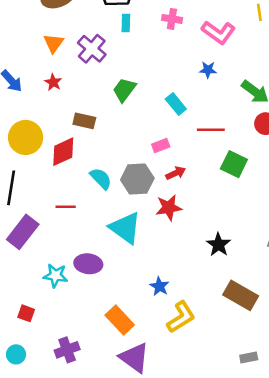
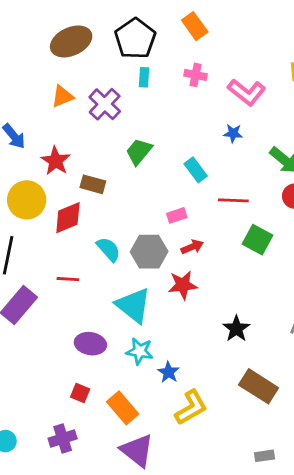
orange triangle: (54, 43) -> (62, 96), turned 30
red star: (53, 82) -> (56, 161), moved, size x1.5
cyan star: (55, 276) -> (140, 351), moved
red square: (26, 313) -> (80, 393), moved

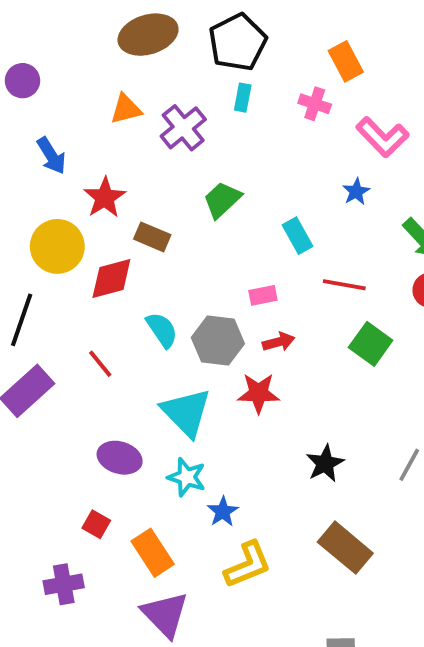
orange rectangle: (195, 26) -> (346, 61), moved
blue star: (233, 133) -> (356, 192), turned 30
red line: (68, 279) -> (100, 364), turned 40

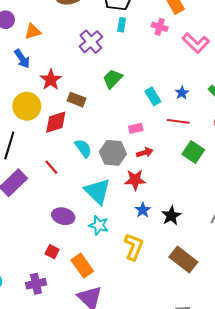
orange triangle: (126, 109) -> (33, 31), moved
blue star: (356, 192) -> (182, 93), moved
blue star: (223, 512) -> (143, 210), moved
yellow L-shape: (248, 565) -> (134, 247), moved, turned -44

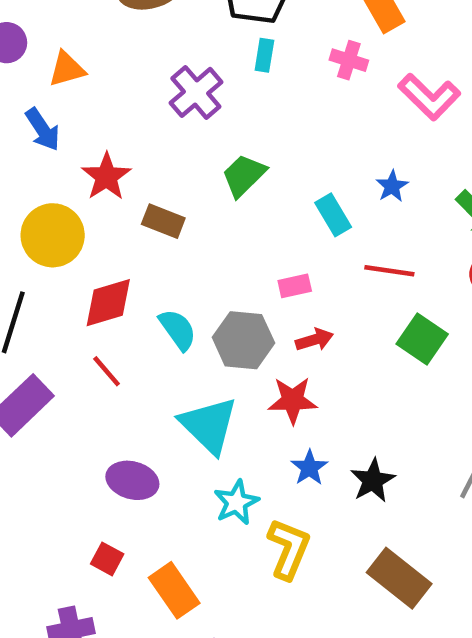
blue star: (182, 93) -> (392, 186), moved
red diamond: (56, 122) -> (108, 303), moved
cyan star: (99, 225) -> (236, 502), moved, turned 30

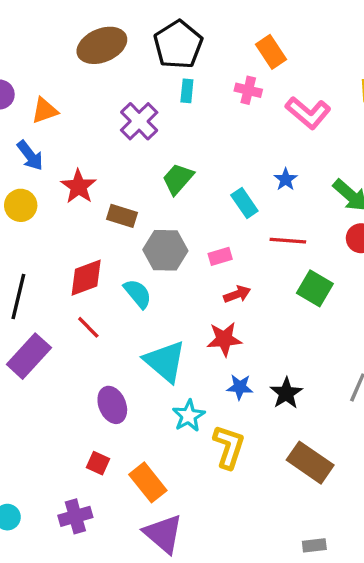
yellow circle: (53, 235) -> (21, 205), moved, size x0.7
gray hexagon: (243, 340) -> (165, 250), moved
blue star: (309, 468) -> (240, 387), turned -30
purple ellipse: (132, 480) -> (112, 405), turned 56

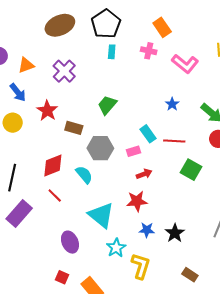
purple cross: (139, 121) -> (64, 71), moved
cyan rectangle: (244, 203) -> (148, 134), moved
brown rectangle: (310, 463) -> (190, 275), size x0.6

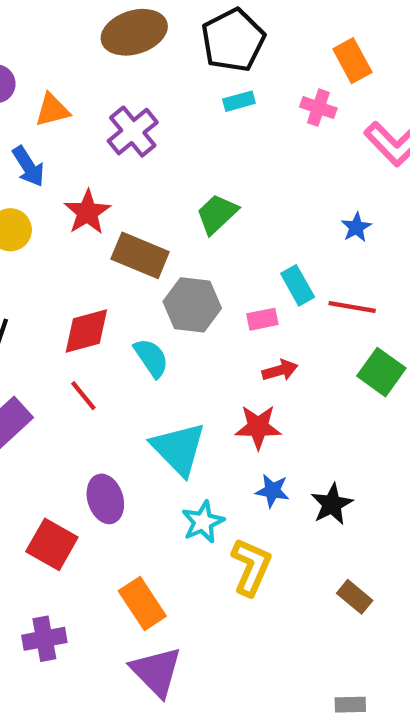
cyan rectangle: (112, 52) -> (239, 101), turned 64
brown rectangle: (74, 128) -> (140, 255), size x1.4
red square: (62, 277) -> (52, 544), moved, size x1.6

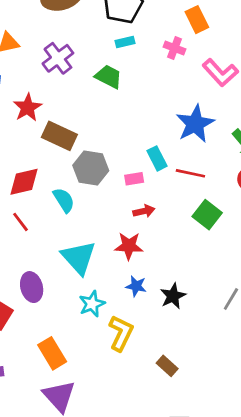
green trapezoid: (217, 214) -> (109, 77), moved, turned 68
blue star: (356, 227) -> (195, 124), size x2.0
brown rectangle: (355, 597) -> (167, 366), moved

